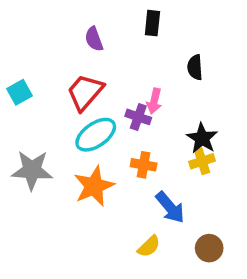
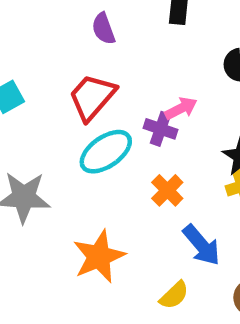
pink arrow: (154, 101) -> (181, 108), turned -130
orange cross: (144, 165) -> (167, 190), turned 35
orange star: (94, 186) -> (99, 256), moved

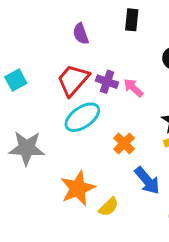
pink arrow: (181, 108) -> (133, 88), turned -110
purple cross: (160, 129) -> (107, 82), moved
yellow semicircle: (174, 295) -> (109, 207), moved

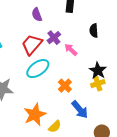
purple cross: (107, 82) -> (54, 38), moved, turned 32

